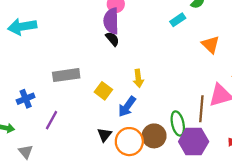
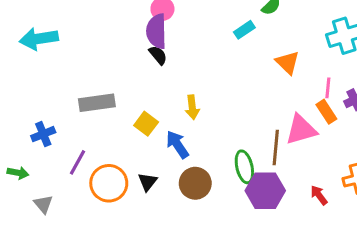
blue arrow: (127, 107) -> (177, 145), turned 110
brown circle: (154, 136) -> (195, 183), moved
orange circle: (129, 142) -> (109, 183), moved

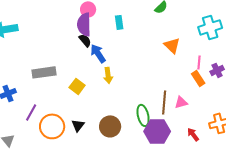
cyan rectangle: (244, 30) -> (119, 22), moved, turned -64
pink triangle: (301, 130) -> (181, 102), moved, size x0.6
blue arrow: (177, 145) -> (98, 53), moved

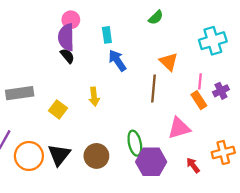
blue arrow: (98, 53) -> (117, 61), moved
brown line: (164, 102) -> (153, 88), moved
pink triangle: (181, 102) -> (179, 128), size x1.5
black triangle: (78, 125) -> (59, 155), size x1.5

